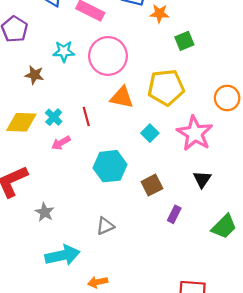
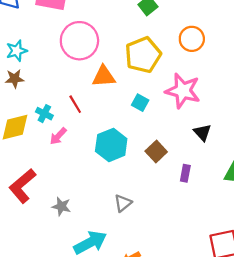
cyan star: (64, 51) -> (17, 51), moved
orange circle: (227, 98) -> (192, 39), moved

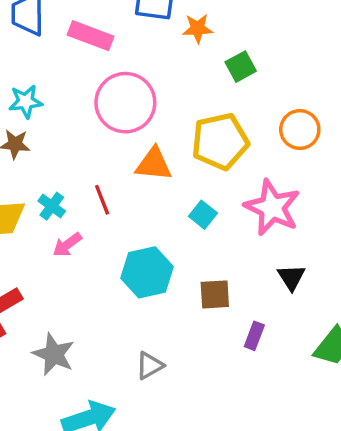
brown square: (156, 152) -> (215, 294), turned 30
gray star: (61, 206) -> (54, 354), size x1.4

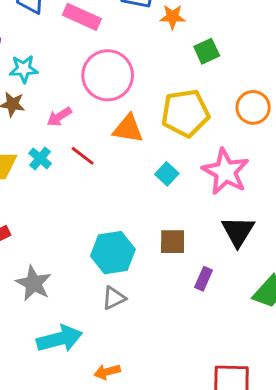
red line: (102, 200) -> (83, 156), turned -35
pink arrow: (67, 245) -> (59, 117), moved
cyan hexagon: (147, 272) -> (113, 253), moved
black triangle: (291, 277) -> (238, 231), size x1.4

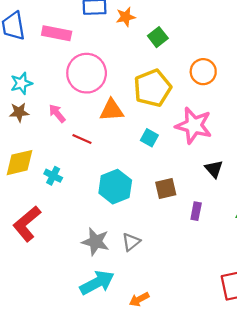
pink arrow: (59, 117) -> (57, 113), turned 96
cyan cross: (40, 158) -> (53, 176), moved
black triangle: (238, 231) -> (214, 169), size x0.7
cyan hexagon: (113, 253) -> (115, 187), moved
gray star: (34, 283) -> (95, 242), moved

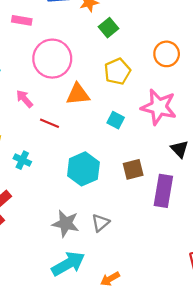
pink rectangle: (57, 33) -> (22, 20), size x0.7
green square: (158, 37) -> (109, 28), moved
yellow pentagon: (153, 88) -> (117, 71), size x0.7
purple rectangle: (196, 211) -> (163, 191), size x1.8

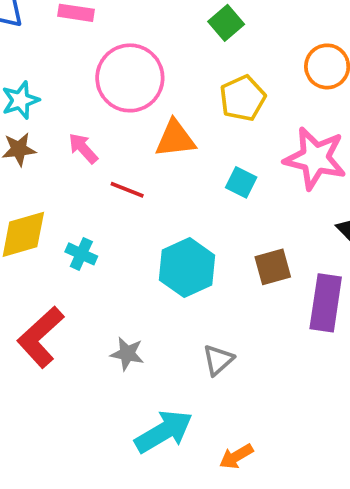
gray star: (66, 223) -> (127, 354), moved, size x0.7

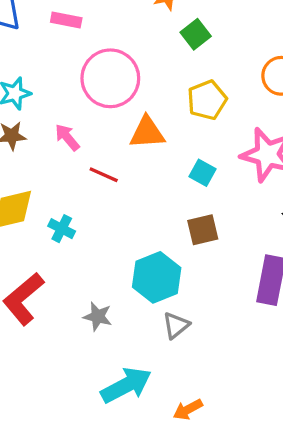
brown square: (273, 267) -> (203, 230), moved
cyan hexagon: (187, 268) -> (157, 277), moved

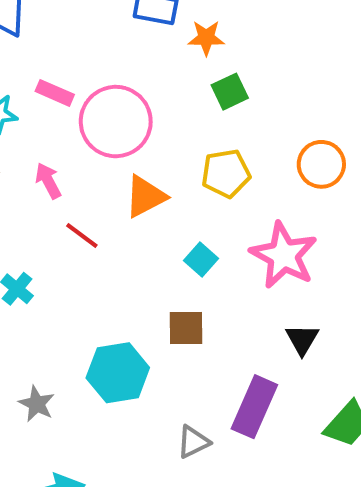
pink rectangle: (66, 20) -> (55, 93), moved
orange triangle: (147, 133) -> (145, 196), turned -36
gray triangle: (176, 325) -> (193, 442), moved

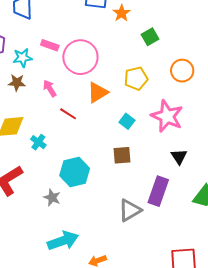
orange star: (206, 38) -> (122, 13), turned -30
green square: (230, 92) -> (150, 37), moved
cyan hexagon: (118, 373) -> (75, 172), moved
gray triangle: (193, 442) -> (130, 210), size x1.4

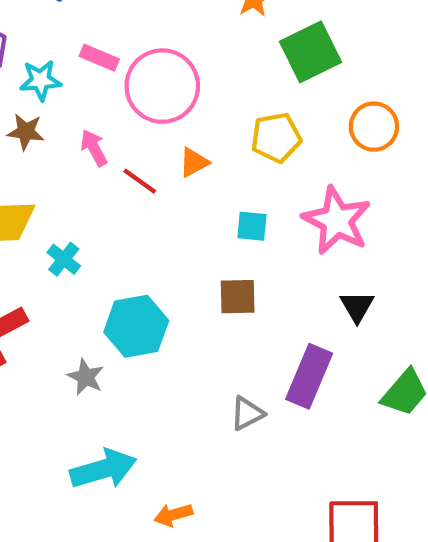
green square: (150, 37) -> (311, 52), size x1.6
orange triangle: (98, 93) -> (194, 162), size x0.7
red line: (68, 114) -> (140, 181), moved
cyan square: (127, 121) -> (252, 226), turned -35
gray triangle: (130, 210) -> (247, 413), size x0.7

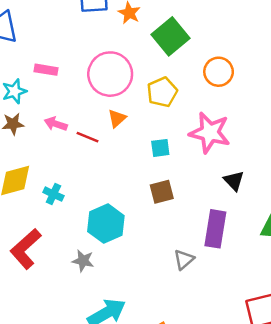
pink circle: (162, 86) -> (110, 74), moved
pink arrow: (94, 148) -> (56, 124), turned -30

